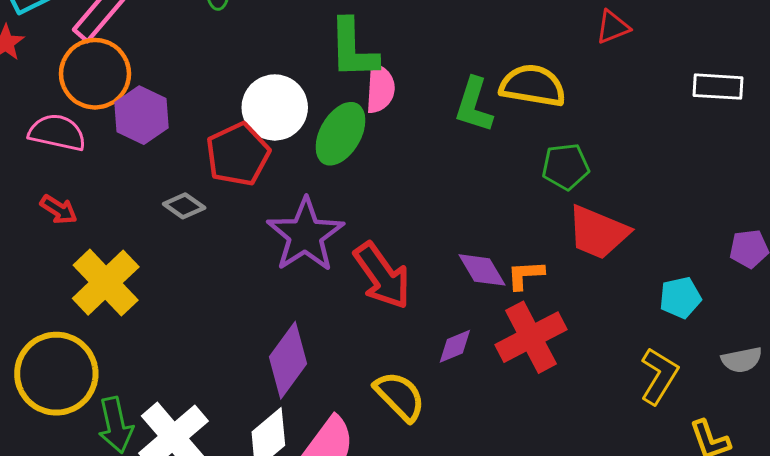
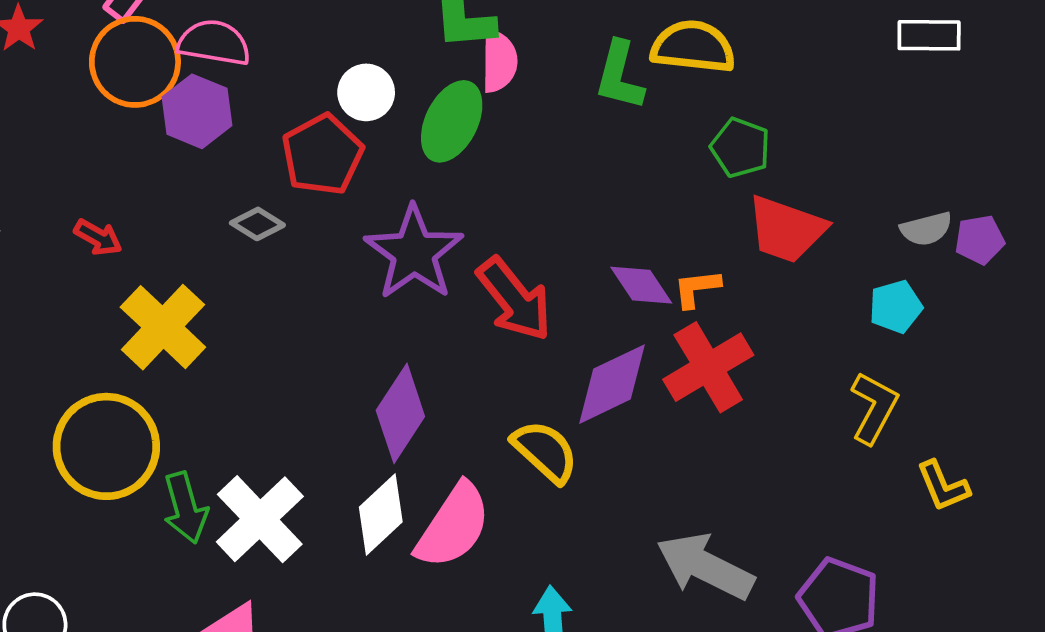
white circle: (275, 107) -> (366, 92), size x0.7
pink semicircle: (57, 133) -> (214, 43), moved
green pentagon: (566, 167) -> (740, 148), turned 30
purple diamond: (455, 346) -> (612, 384), size x1.8
gray semicircle: (742, 360) -> (926, 229), moved

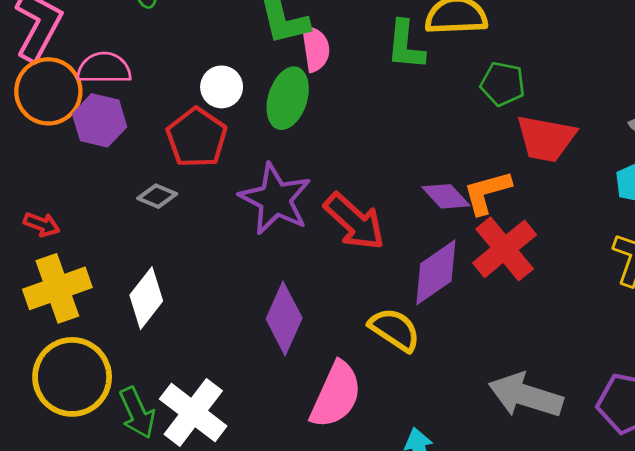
orange L-shape: (697, 288) -> (487, 192), size x1.4
yellow cross: (163, 327) -> (57, 288), moved, turned 36
white diamond: (381, 514) -> (146, 298), moved

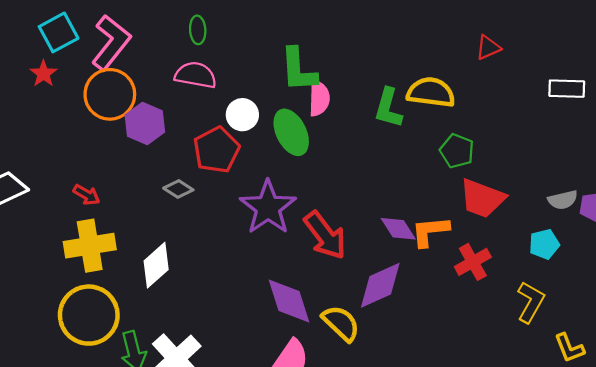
pink semicircle: (104, 68) -> (196, 75), moved
green ellipse: (288, 98) -> (291, 132), turned -54
red cross: (505, 249) -> (473, 262), moved, size x0.7
purple diamond: (284, 318) -> (289, 301), moved, turned -52

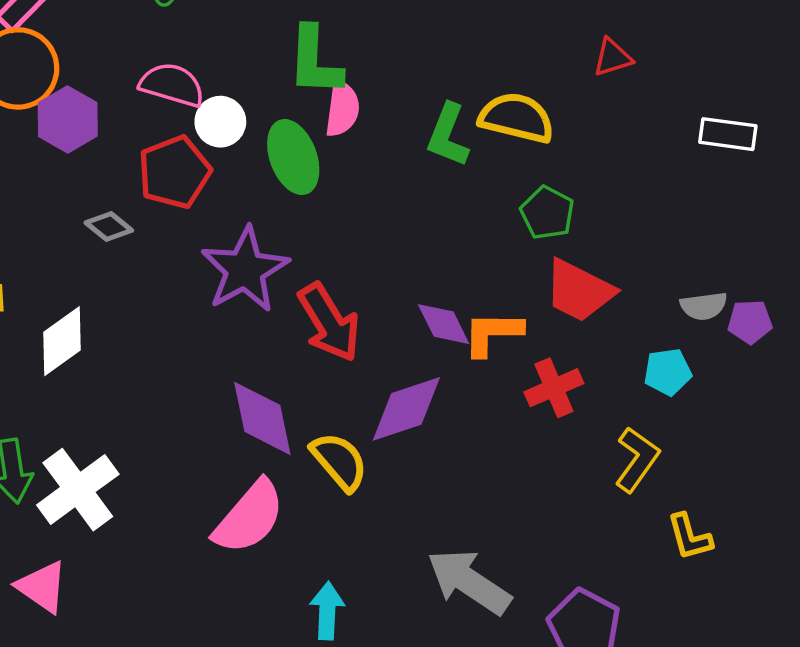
pink semicircle: (196, 75) -> (172, 85), moved

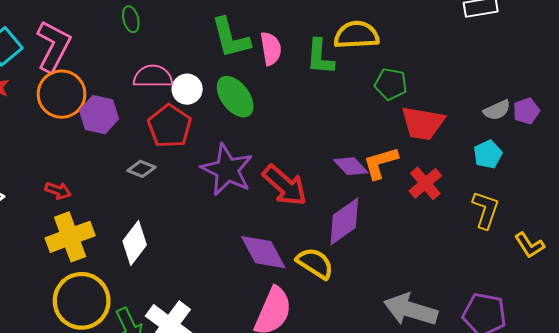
pink semicircle: (342, 109) -> (271, 49), moved

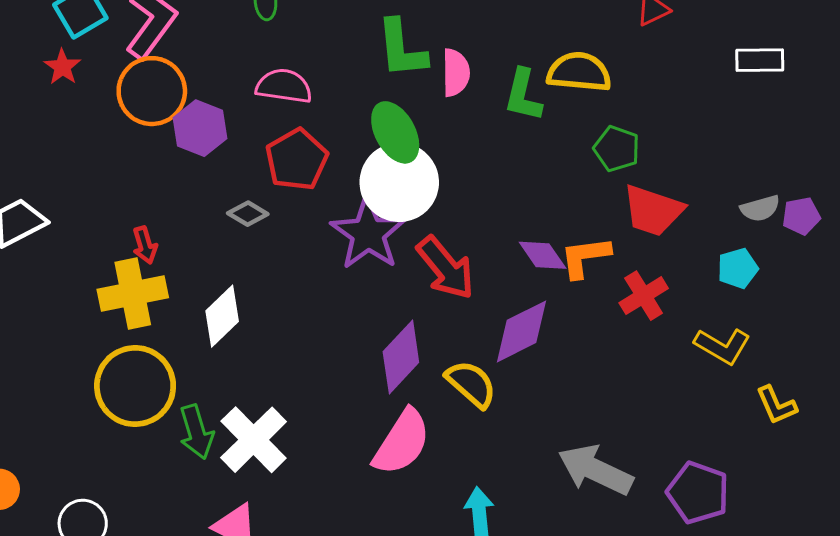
white circle: (187, 89) -> (399, 182), moved, size x1.8
red arrow: (58, 191) -> (145, 245), moved, turned 45
yellow L-shape: (486, 210) -> (722, 346), turned 93
purple diamond: (263, 252) -> (401, 357), turned 63

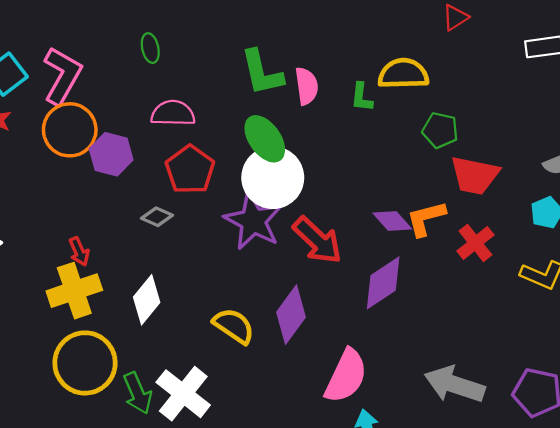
green L-shape: (523, 95) -> (362, 97), size x0.7
yellow semicircle: (471, 384) -> (234, 326), moved
pink semicircle: (402, 442) -> (346, 376), moved

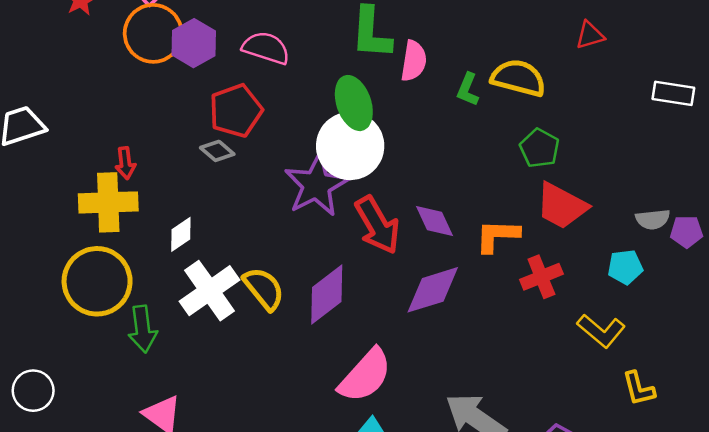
purple hexagon: (111, 154) -> (194, 43), moved
red pentagon: (190, 170) -> (236, 111), moved
purple diamond: (392, 221) -> (434, 221), moved
white diamond: (147, 300) -> (181, 234), size x0.7
white cross: (183, 394) -> (210, 291), moved

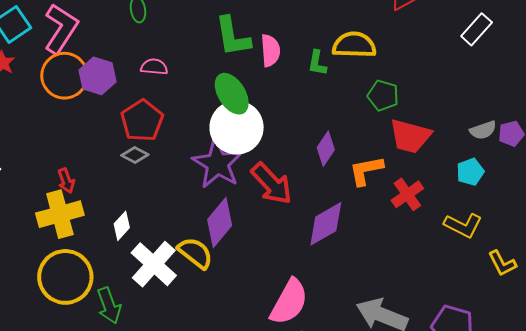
pink semicircle: (266, 48) -> (154, 67), size x0.7
white rectangle: (673, 93) -> (477, 29), turned -44
purple diamond: (434, 221) -> (326, 149), moved, turned 72
purple diamond: (327, 294) -> (220, 223), moved

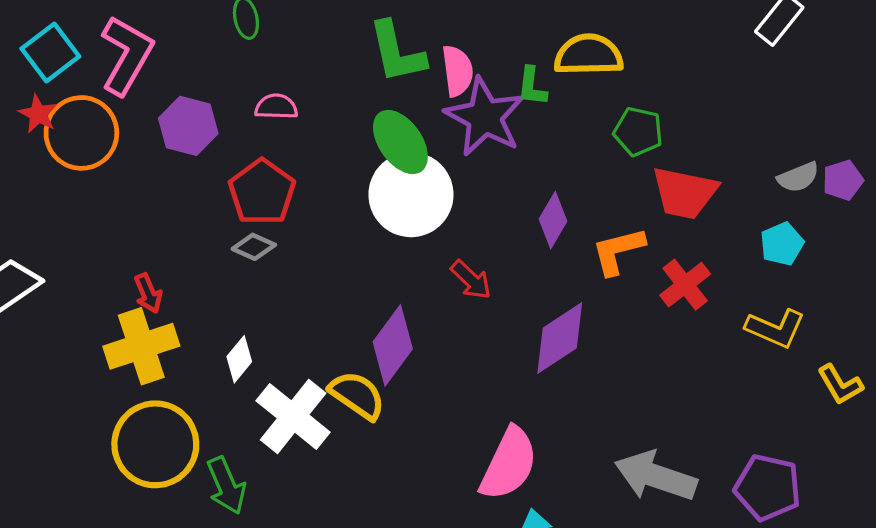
orange circle: (64, 76) -> (81, 133), moved
purple star: (217, 164) -> (485, 117), moved
red arrow: (272, 184) -> (471, 280), size x0.6

